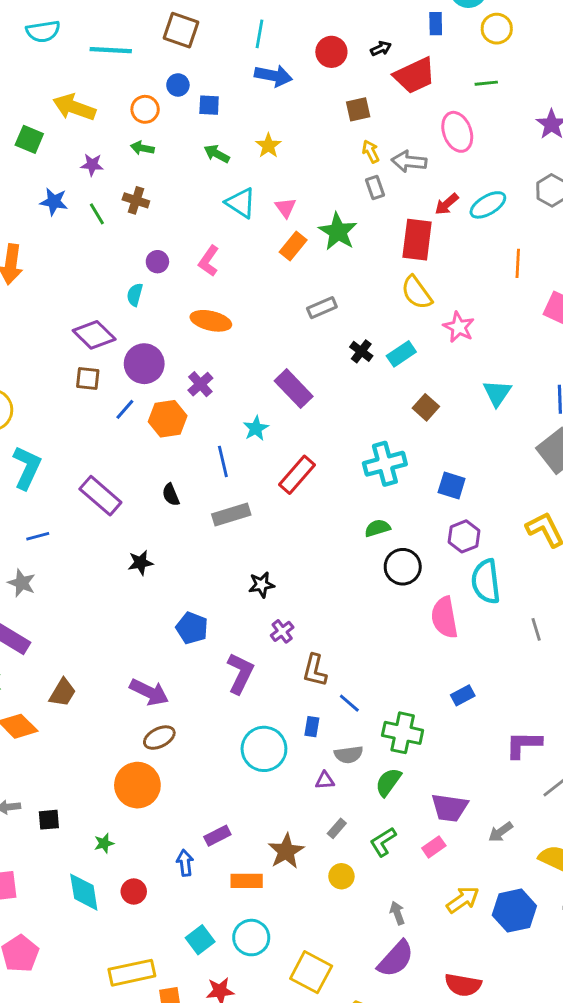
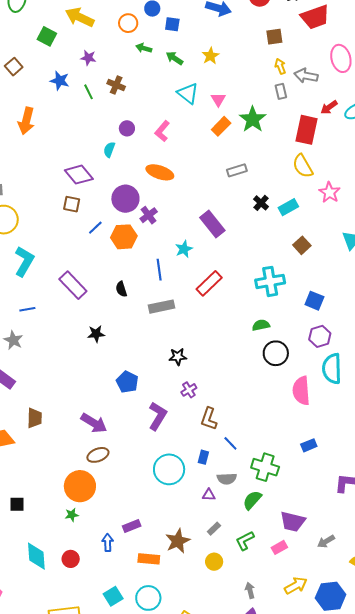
green arrow: (142, 148) -> (144, 48), moved
purple circle: (144, 364) -> (125, 199), moved
brown trapezoid: (63, 693) -> (34, 418), turned -35
green star: (104, 843) -> (72, 515), moved

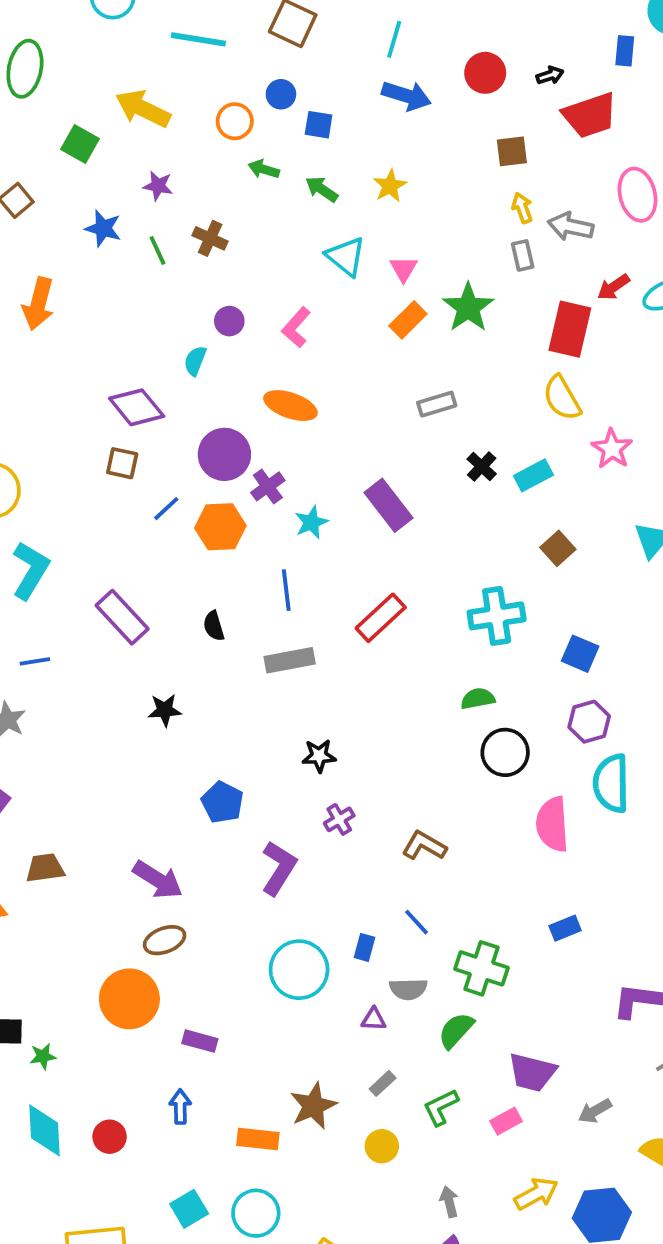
cyan star: (184, 249) -> (311, 522), moved
brown trapezoid: (34, 418) -> (45, 868), turned -100
brown L-shape: (209, 419) -> (424, 846), moved, turned 100
green star: (72, 515) -> (43, 1056), moved
purple rectangle: (132, 526) -> (200, 1041), moved, turned 36

